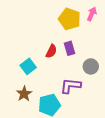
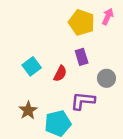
red semicircle: (51, 51) -> (60, 74), moved
cyan square: (28, 66) -> (32, 66), moved

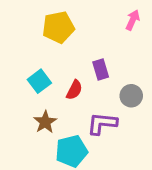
yellow pentagon: (82, 22) -> (58, 27), moved, turned -30
brown star: (28, 110) -> (45, 122), moved

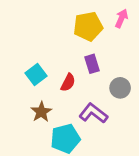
yellow pentagon: (58, 27) -> (88, 26), moved
purple L-shape: (102, 123) -> (93, 113), turned 32

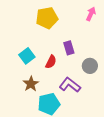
yellow pentagon: (88, 26) -> (47, 18), moved

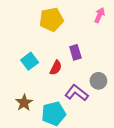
gray circle: (90, 66) -> (98, 81), moved
brown star: (31, 84) -> (24, 103), moved

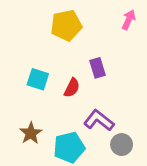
cyan square: (30, 61) -> (38, 79), turned -35
gray circle: (98, 81) -> (122, 145), moved

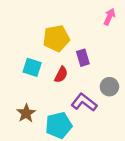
yellow pentagon: (66, 25) -> (56, 38), moved
gray circle: (122, 145) -> (109, 87), moved

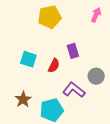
yellow pentagon: (56, 38) -> (50, 17), moved

